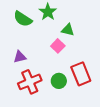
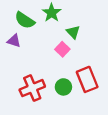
green triangle: (68, 30) -> (73, 32), turned 32
purple triangle: (20, 57) -> (14, 41), moved, turned 32

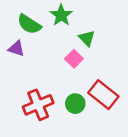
red rectangle: (87, 79) -> (103, 95), turned -30

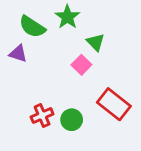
green circle: (75, 104) -> (72, 120), moved
red cross: (38, 105) -> (42, 115), size x0.7

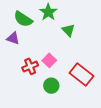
pink square: (81, 65) -> (49, 60), moved
red cross: (42, 115) -> (30, 66), moved

